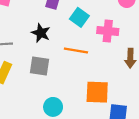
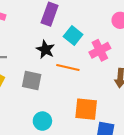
pink cross: (108, 31) -> (100, 50), turned -36
black star: (41, 33) -> (45, 49), moved

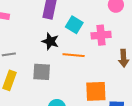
pink cross: (100, 50) -> (101, 35), turned 30

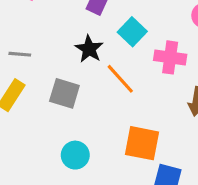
orange line: (74, 55) -> (120, 79), turned 30

